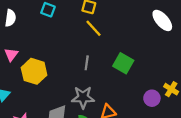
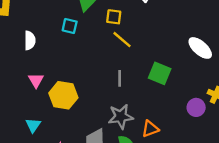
white ellipse: (162, 20) -> (200, 48), moved

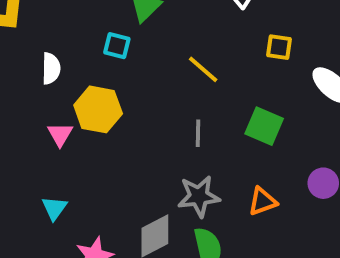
yellow square: (114, 17) -> (279, 47), moved
yellow hexagon: (63, 95) -> (98, 109), moved
orange triangle: (150, 129) -> (263, 201), moved

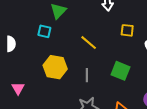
yellow hexagon: (98, 109) -> (55, 67), moved
pink triangle: (60, 134) -> (18, 88), moved

